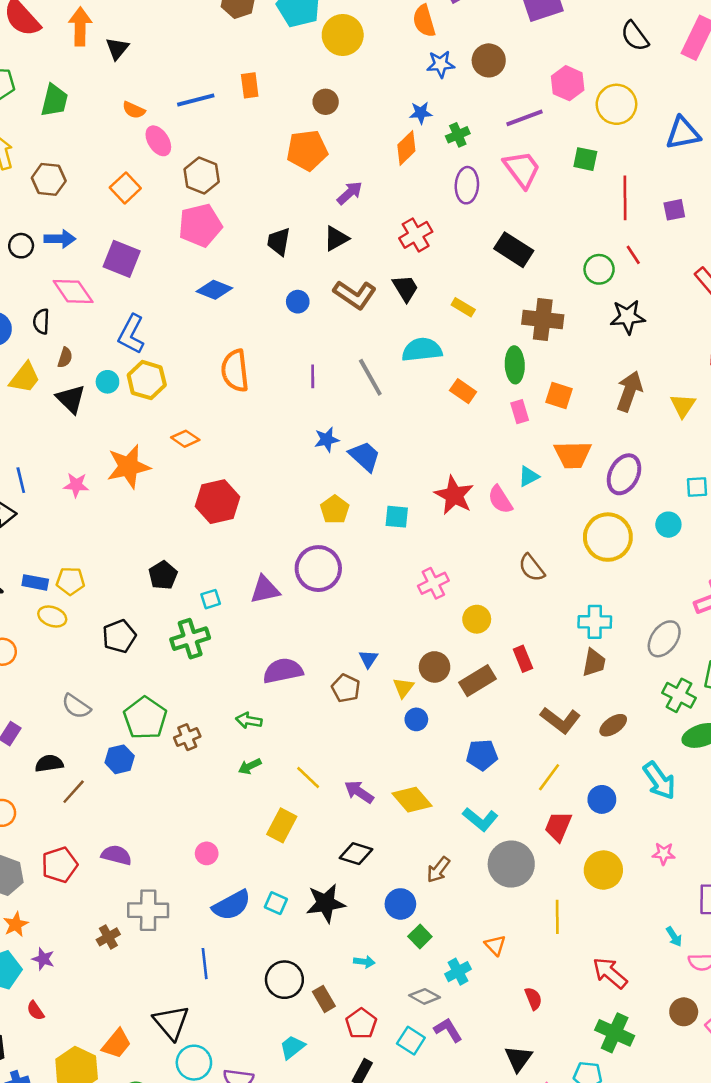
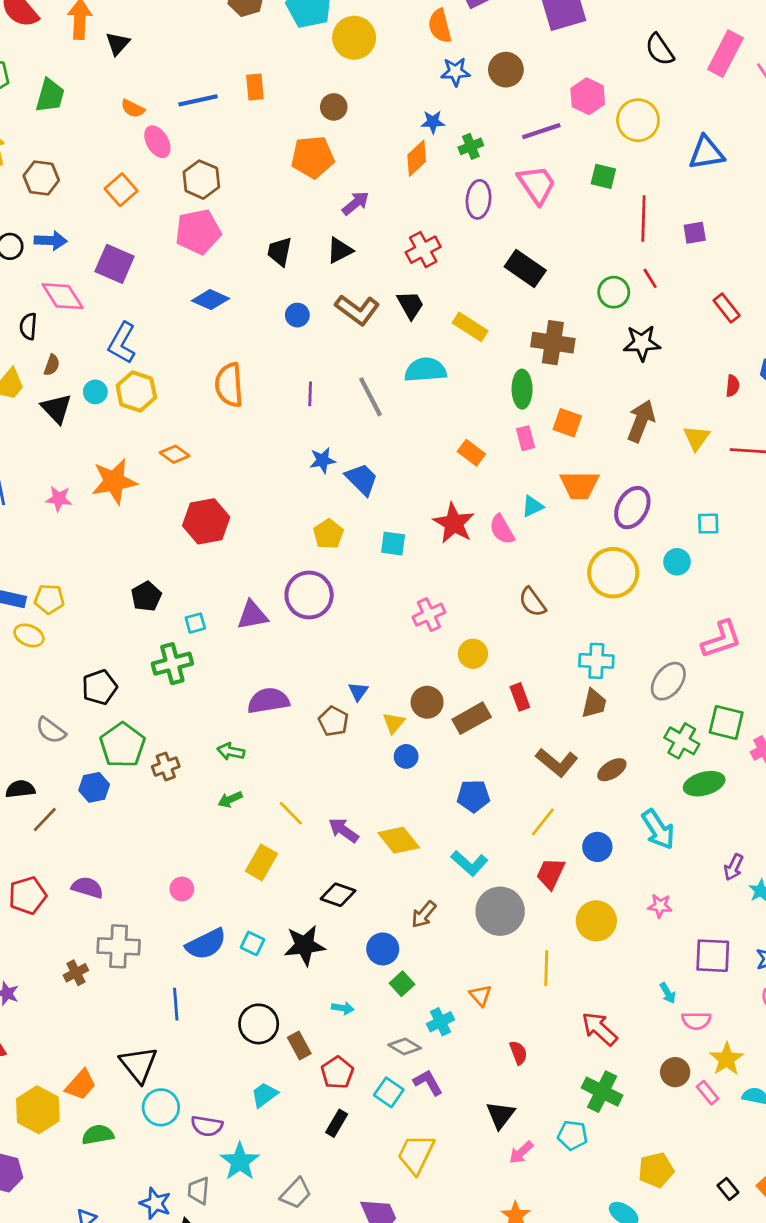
yellow rectangle: (463, 307) -> (470, 327), size x1.4
orange rectangle: (463, 391) -> (471, 453), moved
black pentagon: (119, 636) -> (100, 687), moved

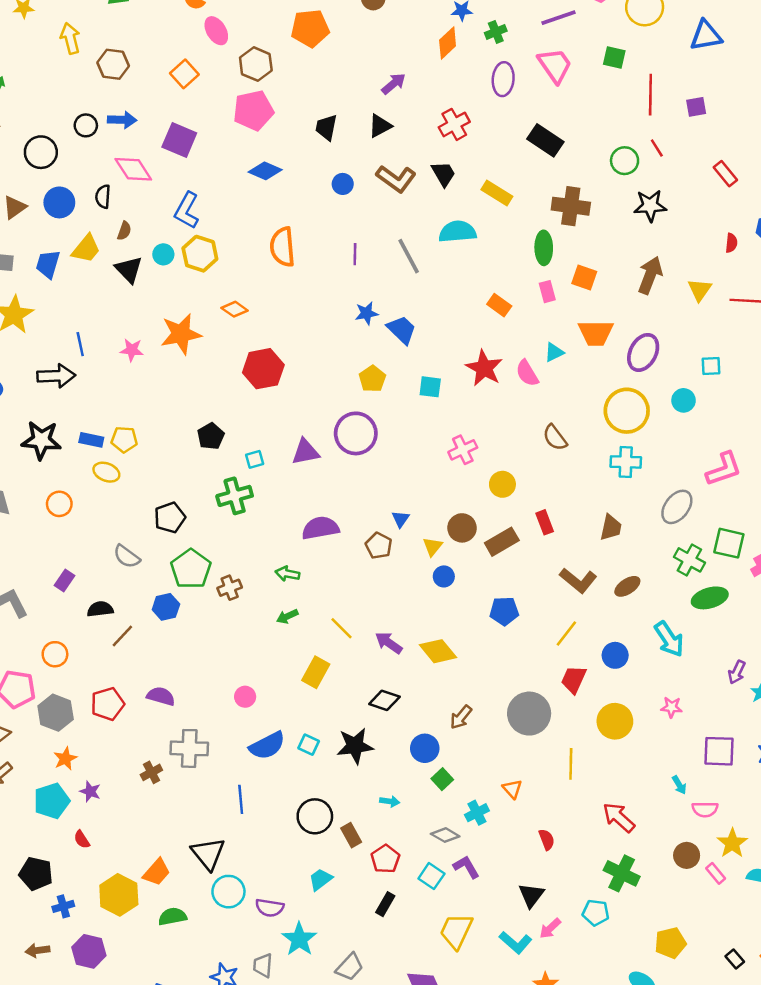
orange pentagon: (313, 157) -> (310, 28), moved
cyan cross: (596, 661) -> (626, 462), moved
cyan L-shape: (469, 863) -> (515, 942), moved

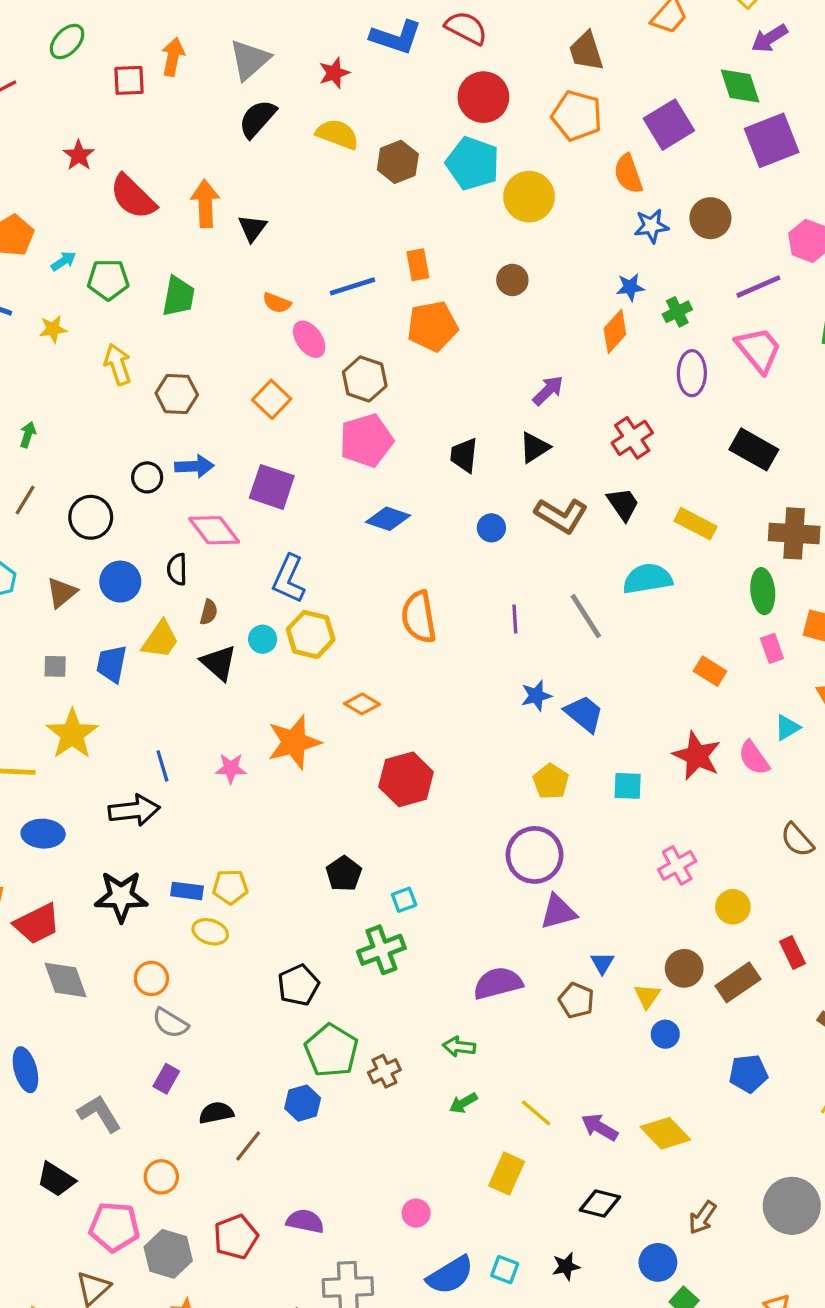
purple triangle: (305, 452) -> (558, 912), moved
gray semicircle: (127, 556) -> (170, 1023), moved
black star: (355, 746) -> (566, 1266), size x0.6

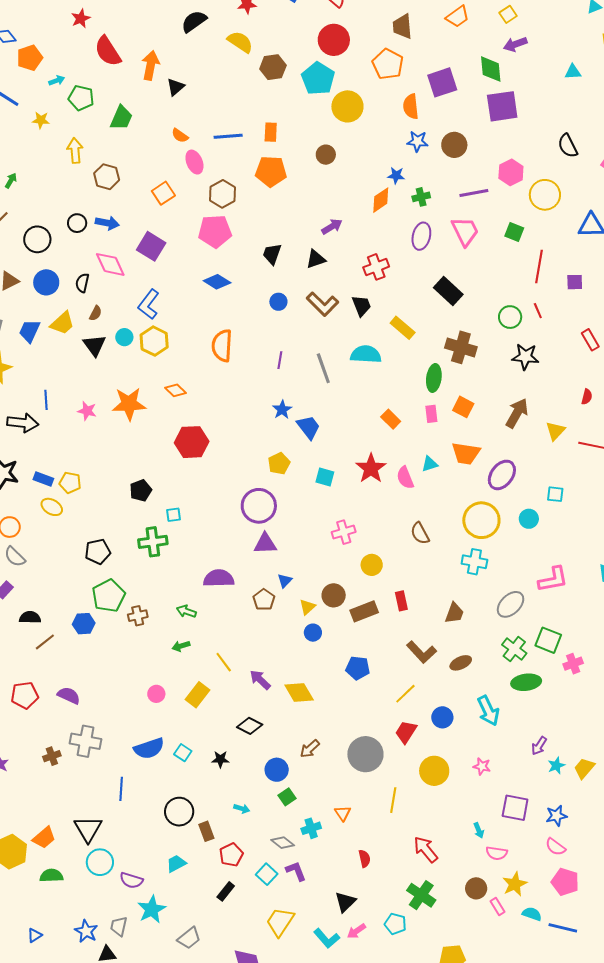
blue star: (536, 696) -> (282, 410), turned -30
pink circle: (416, 1213) -> (156, 694), moved

